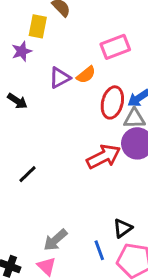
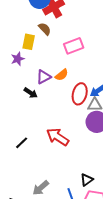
pink rectangle: (115, 47) -> (74, 46), moved
black arrow: (17, 101) -> (31, 93), moved
red arrow: (104, 157) -> (58, 137), moved, turned -120

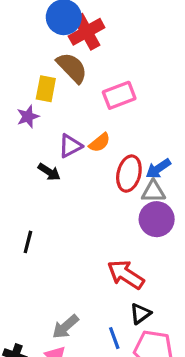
brown semicircle: (45, 29) -> (72, 68), size x1.5
red arrow: (58, 137) -> (126, 275), moved
black line: (22, 143) -> (28, 242), moved, turned -32

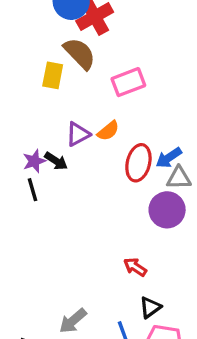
purple star: (28, 117) -> (34, 161), moved
gray triangle: (153, 191) -> (179, 178), moved
black line: (28, 242) -> (33, 190), moved, turned -30
red arrow: (126, 275) -> (135, 267), size x0.6

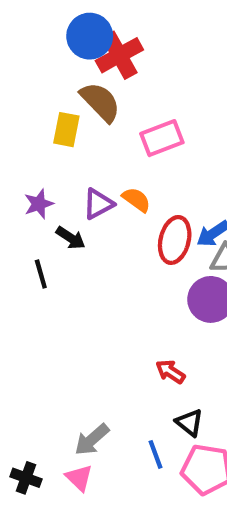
orange semicircle: (108, 131) -> (136, 200), turned -105
purple star: (34, 161) -> (39, 204), moved
black triangle: (150, 307) -> (190, 423), turned -45

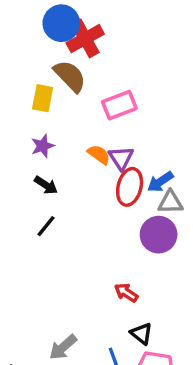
purple star: (39, 204) -> (43, 146), moved
purple triangle: (98, 204) -> (121, 158), moved, turned -36
black line: (41, 274) -> (46, 226), moved, turned 55

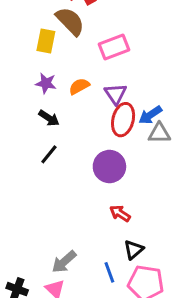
purple star: (43, 146) -> (46, 83), turned 30
orange semicircle: (99, 154) -> (79, 86), moved, turned -65
purple circle: (159, 235) -> (109, 167), moved
black triangle: (141, 334) -> (134, 250), turned 40

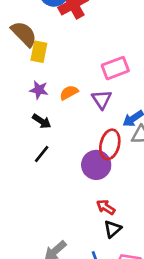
brown semicircle: (70, 21) -> (24, 34), moved
pink rectangle: (114, 47) -> (115, 68), moved
red ellipse: (123, 120) -> (110, 144), moved
black triangle: (134, 250) -> (113, 229), moved

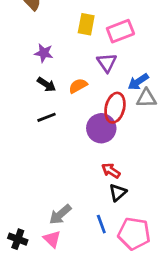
yellow rectangle: (39, 52) -> (86, 24), moved
orange semicircle: (69, 93) -> (78, 86), moved
black line: (42, 154) -> (47, 117), turned 30

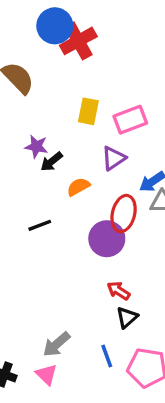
purple triangle: (107, 63) -> (114, 158), turned 30
black arrow: (47, 84) -> (51, 162), moved, turned 108

